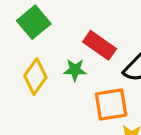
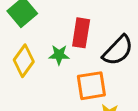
red rectangle: (100, 45) -> (81, 33), turned 64

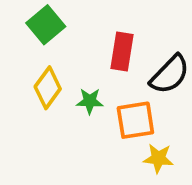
green star: (59, 55) -> (90, 101), moved

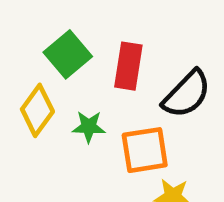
green square: (46, 25) -> (68, 54), moved

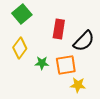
green square: (68, 54) -> (22, 14), moved
green star: (89, 127) -> (42, 63), moved

